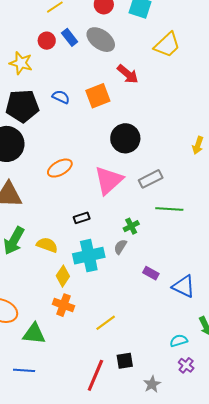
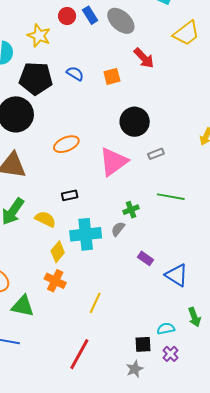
orange square: (98, 96) -> (112, 76), size x0.7
gray rectangle: (151, 179) -> (156, 154), moved, size x0.7
black rectangle: (82, 218) -> (70, 195), moved
yellow line: (106, 323) -> (95, 303), turned -35
black square: (125, 361) -> (143, 344), moved

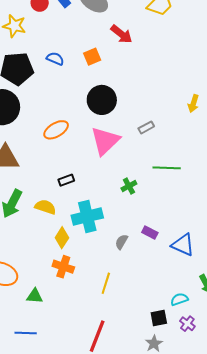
black circle: (135, 122) -> (102, 100), moved
gray semicircle: (118, 229) -> (121, 242), moved
green triangle: (23, 306) -> (35, 296), size x0.7

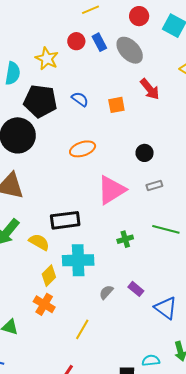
black circle: (102, 100) -> (145, 153), moved, size x0.6
orange ellipse: (56, 130) -> (83, 149), moved
black rectangle: (66, 180) -> (65, 220), size x1.8

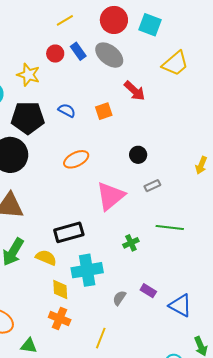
red circle: (139, 16) -> (114, 20), size x1.4
yellow diamond: (49, 276) -> (60, 289), turned -40

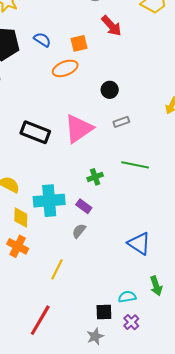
orange ellipse: (76, 159) -> (65, 68), moved
black rectangle: (69, 232) -> (35, 132), moved, turned 32
purple rectangle: (148, 291) -> (84, 206), moved

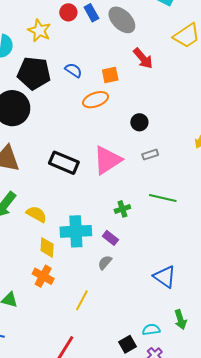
black square: (104, 312) -> (128, 344), turned -30

